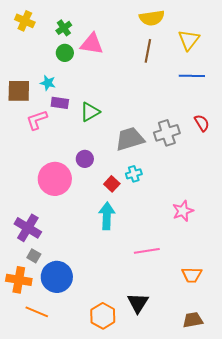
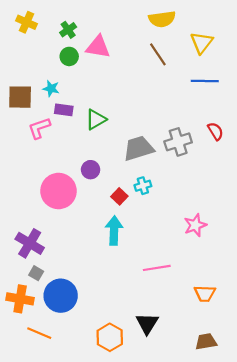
brown line: (148, 51) -> (158, 54), turned -45

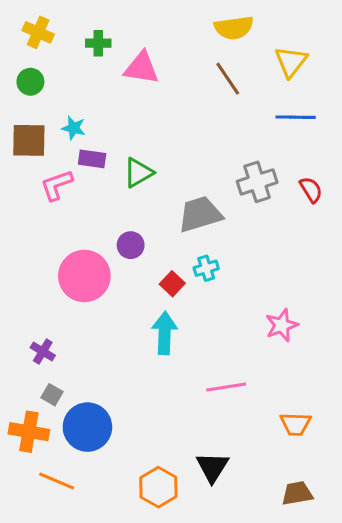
green cross: (68, 30) -> (98, 43), turned 35
green circle: (69, 56) -> (30, 82), moved
gray cross: (178, 142) -> (257, 182), moved
purple cross: (30, 243) -> (43, 352), size x0.6

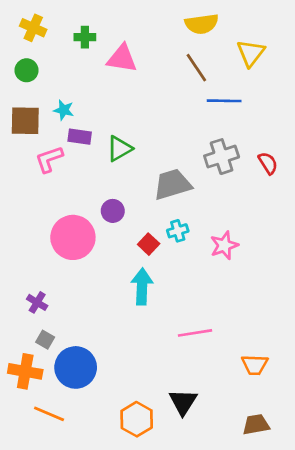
blue line: (296, 117) -> (224, 101), moved
pink star: (282, 325) -> (224, 245), moved

